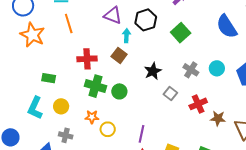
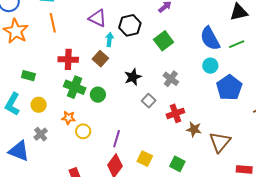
cyan circle: (217, 68) -> (210, 66), moved
gray cross: (66, 135) -> (41, 134), turned 32

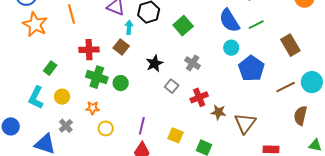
green rectangle: (28, 76) -> (50, 68), turned -64
yellow circle: (83, 131) -> (106, 128), moved
yellow square: (145, 159) -> (175, 135), moved

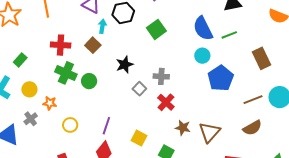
gray cross: (193, 63) -> (161, 76), moved, turned -35
red cross: (199, 97) -> (166, 102), turned -30
orange star: (93, 108) -> (50, 103), moved
brown star: (218, 112) -> (183, 128), moved
brown semicircle: (300, 116) -> (252, 128), moved, turned -138

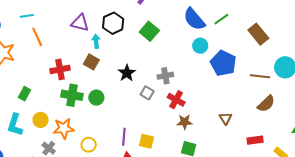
brown line: (253, 100) -> (260, 76), turned 42
orange star: (50, 103) -> (64, 128), size x1.5
brown star: (183, 128) -> (185, 122), moved
brown triangle: (209, 132) -> (225, 118), size x0.6
yellow square: (139, 138) -> (147, 141), moved

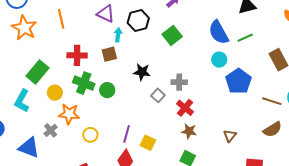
brown square: (91, 62) -> (109, 54), turned 35
black star: (127, 73) -> (142, 72), turned 30
green rectangle: (24, 94) -> (38, 72), size x1.6
yellow circle: (41, 120) -> (55, 93), moved

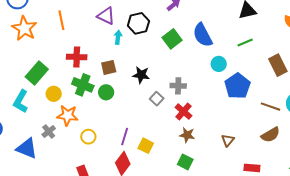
blue semicircle: (219, 32) -> (203, 35), moved
brown square: (109, 54) -> (109, 67), moved

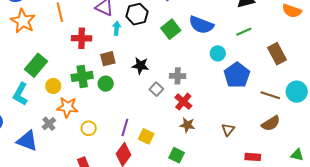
blue semicircle: (203, 35) -> (201, 25), turned -40
red cross: (77, 57) -> (82, 38), moved
green cross: (83, 85) -> (82, 76), turned -30
green square: (185, 162) -> (177, 155), moved

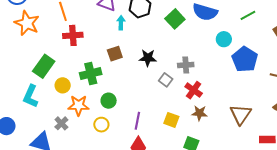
red cross: (82, 38) -> (73, 35), moved
green circle: (106, 84) -> (109, 101), moved
brown triangle: (228, 130) -> (240, 114), size x1.6
yellow square: (146, 136) -> (171, 120), moved

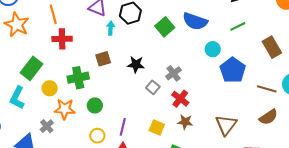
gray cross: (186, 65) -> (173, 73), turned -35
yellow circle: (101, 125) -> (97, 136), moved

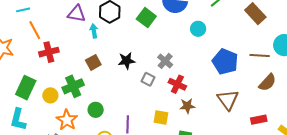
blue pentagon: (233, 70) -> (225, 62), moved
yellow circle: (50, 88) -> (50, 95), moved
orange star: (65, 109) -> (67, 120), turned -30

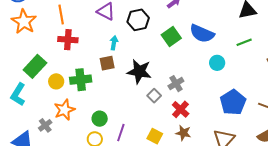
cyan arrow: (94, 31) -> (114, 43), moved
black star: (127, 61) -> (139, 71), size x1.4
green circle: (96, 110) -> (100, 119), moved

